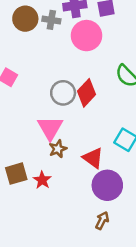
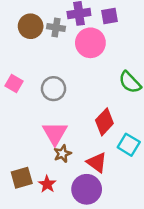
gray circle: (63, 93) -> (53, 89), moved
red diamond: (87, 93) -> (104, 122), moved
purple circle: (107, 185) -> (87, 189), moved

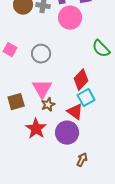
cyan square: (129, 145) -> (86, 98), moved, turned 30
brown square: (22, 178) -> (16, 102), moved
red star: (47, 184) -> (36, 129), size x1.5

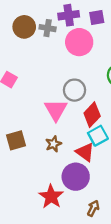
gray circle: (41, 54) -> (74, 90), moved
pink triangle: (42, 89) -> (56, 110), moved
red star: (36, 129) -> (51, 197), moved

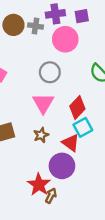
gray circle: (74, 90) -> (50, 72), moved
brown arrow: (93, 208) -> (51, 196), moved

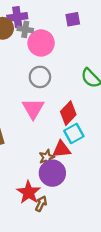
purple cross: (55, 14) -> (17, 17), moved
pink circle: (65, 39) -> (41, 43), moved
brown star: (41, 135) -> (47, 157), moved
red triangle: (71, 143) -> (61, 149), turned -42

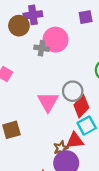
gray cross: (25, 29) -> (42, 48), moved
gray circle: (40, 77) -> (73, 91), moved

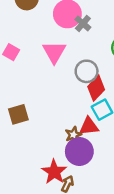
gray cross: (42, 48) -> (83, 23), moved, turned 32
pink triangle: (48, 102) -> (54, 52), moved

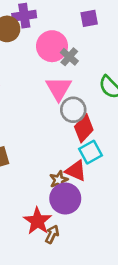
pink triangle: (54, 52) -> (59, 89), moved
red triangle: (89, 126) -> (76, 171), turned 30

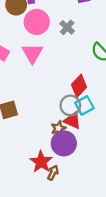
pink circle: (52, 46) -> (37, 22), moved
pink triangle: (59, 89) -> (32, 53), moved
gray circle: (73, 110) -> (70, 105), moved

